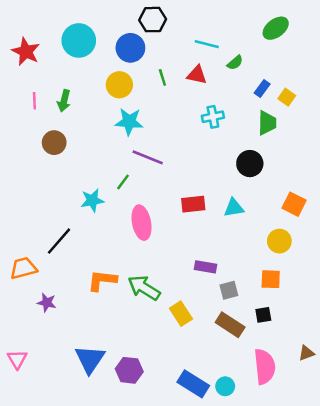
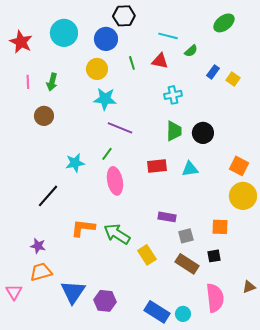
green trapezoid: (267, 123) -> (174, 131), moved
green line: (123, 182) -> (107, 154), moved
yellow circle: (279, 241) -> (243, 196), moved, size x1.4
orange trapezoid: (23, 268) -> (41, 272), moved

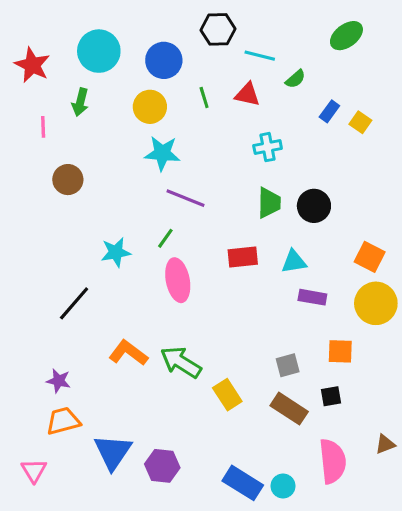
black hexagon: (124, 16) -> (218, 29), moved
green arrow: (52, 82) -> (80, 102), moved
purple rectangle: (167, 217) -> (312, 297), moved
orange L-shape: (83, 228) -> (128, 353), turned 30
pink triangle: (14, 292) -> (34, 471), moved

